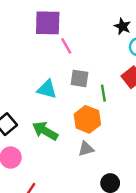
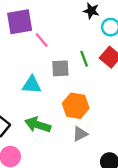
green line: (103, 93) -> (84, 59), moved

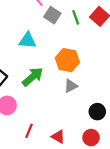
gray square: (60, 68) -> (52, 15), moved, turned 35
green arrow: (38, 125) -> (33, 77), turned 120

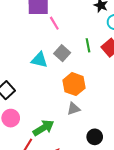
gray square: (52, 15) -> (62, 53), moved
green arrow: (33, 77) -> (43, 128), moved

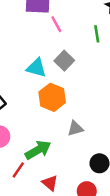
green line: (88, 45) -> (97, 34), moved
orange hexagon: (74, 84) -> (52, 97), moved

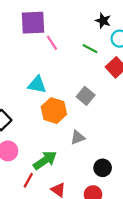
green line: (97, 34) -> (90, 49), turned -49
gray square: (64, 61) -> (86, 96), moved

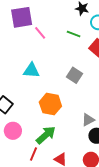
orange hexagon: (54, 111) -> (50, 104), moved
gray triangle: (78, 137) -> (88, 120), moved

